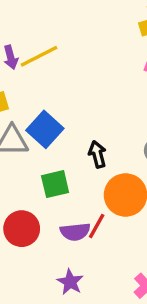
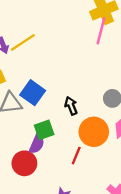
purple semicircle: (75, 232) -> (37, 144), moved, turned -54

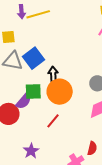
black arrow: (71, 106) -> (53, 74), moved
orange circle: (94, 132) -> (60, 92), moved

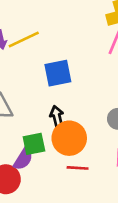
blue square: (33, 58) -> (58, 73), moved, turned 35
red line: (53, 121) -> (78, 168), moved, turned 63

